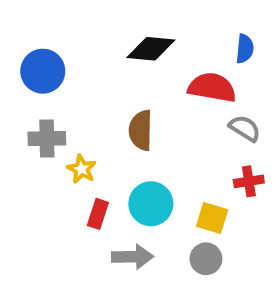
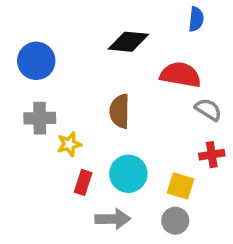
blue semicircle: (245, 49) -> (196, 19), moved
yellow star: (82, 169) -> (69, 144), turned 30

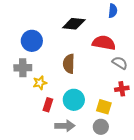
blue circle: (36, 61) -> (32, 41), moved

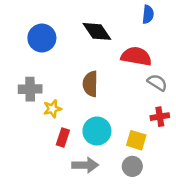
black diamond: (74, 24) -> (97, 31), turned 50
blue circle: (32, 41) -> (42, 38), moved

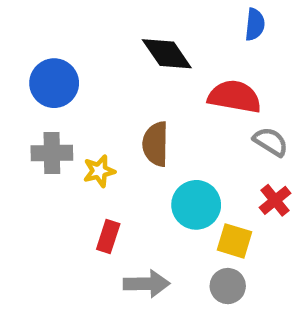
blue circle: (42, 38) -> (54, 83), moved
yellow star: (52, 109) -> (99, 171), moved
red cross: (160, 117) -> (275, 200), turned -30
cyan circle: (97, 131) -> (196, 205), moved

